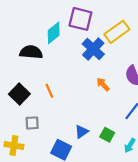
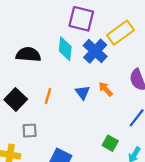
cyan diamond: (54, 33) -> (65, 49), moved, turned -45
orange line: (49, 91) -> (48, 96), turned 40
blue triangle: (81, 132) -> (82, 93), moved, turned -32

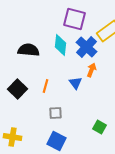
orange arrow: (106, 89) -> (92, 70), moved, turned 64
gray square: (30, 131) -> (56, 113), moved

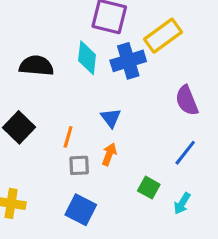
blue cross: (86, 47) -> (128, 61), turned 30
orange arrow: (92, 70) -> (109, 154), moved
orange line: (46, 86) -> (68, 137), moved

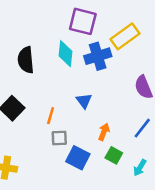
black semicircle: (36, 66) -> (26, 60), turned -100
orange arrow: (109, 154) -> (104, 132), moved
blue square: (81, 210) -> (78, 158), moved

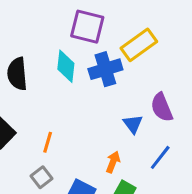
blue triangle: (84, 101) -> (133, 124), moved
gray square: (59, 138) -> (42, 177), moved, turned -35

